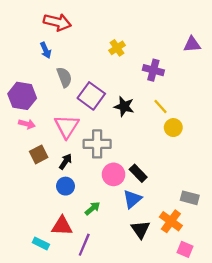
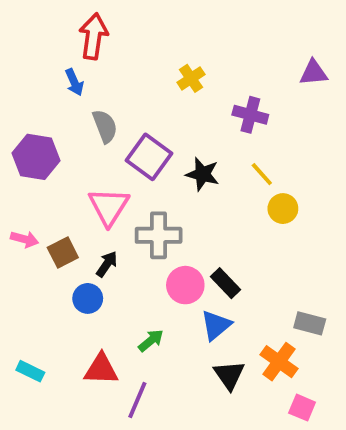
red arrow: (57, 22) -> (93, 36), turned -96
pink arrow: (27, 124) -> (25, 239), moved
blue circle: (66, 186) -> (88, 298), moved
cyan rectangle: (41, 244) -> (30, 371), moved

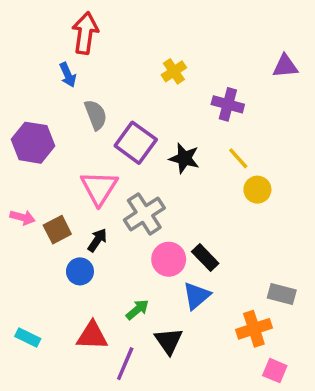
gray cross: (159, 235) -> (144, 214), turned -33
orange cross: (279, 362) -> (254, 329), turned 36
black triangle: (229, 375) -> (169, 341), moved

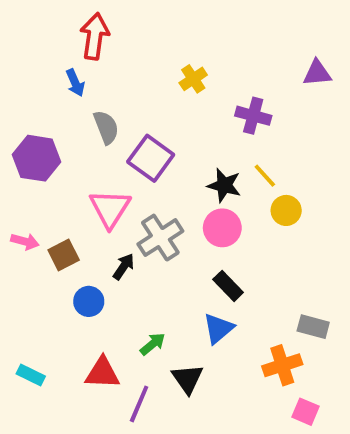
black star: (184, 158) -> (224, 185), moved
black arrow: (97, 240) -> (124, 267), moved
pink circle: (169, 259) -> (222, 228), moved

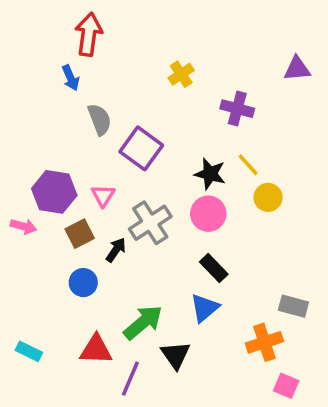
purple hexagon: (37, 158) -> (54, 192), moved
pink triangle: (110, 209) -> (103, 196), size x0.6
brown square: (64, 255) -> (80, 234), moved
green arrow: (153, 344) -> (143, 322), size x1.6

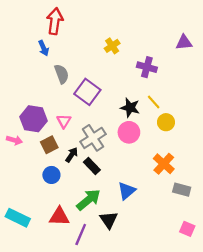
black rectangle: (214, 268) -> (92, 166), moved
orange cross: (264, 342) -> (164, 164), moved, turned -30
cyan rectangle: (29, 351) -> (18, 218), size x1.5
pink square: (286, 386) -> (187, 229), moved

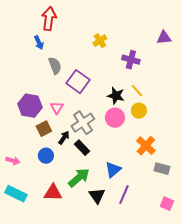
yellow circle: (166, 122) -> (139, 111), moved
pink arrow: (14, 140) -> (13, 161), moved
purple line: (81, 234) -> (124, 195), moved

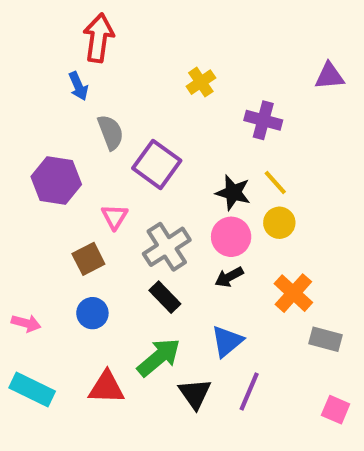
purple hexagon: (30, 106) -> (56, 181), moved
black arrow: (64, 138) -> (229, 277), moved, turned -152

